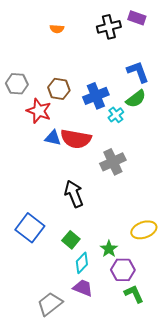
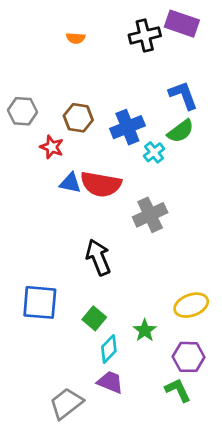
purple rectangle: (137, 18) -> (182, 24), size x1.4
red star: (39, 111) -> (52, 147), size x0.7
blue square: (30, 228) -> (40, 302), turned -32
purple hexagon: (123, 270) -> (189, 357), moved

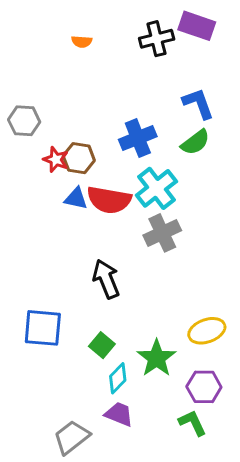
brown hexagon: (78, 118) -> (79, 158), moved
cyan cross: (154, 152) -> (157, 188), moved, size x1.8
green star: (145, 330) -> (157, 358), size x1.5

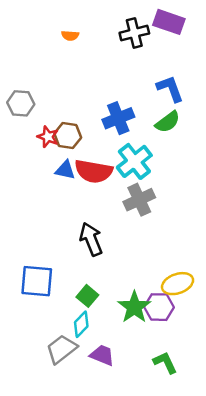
cyan diamond: (118, 378) -> (81, 324), moved
purple hexagon: (204, 387) -> (159, 307), moved
gray trapezoid: (72, 437) -> (62, 349), moved

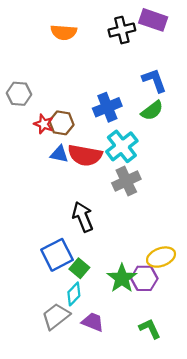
orange semicircle: (70, 36) -> (64, 32), size x1.6
blue square: (37, 281) -> (57, 255), moved, turned -32

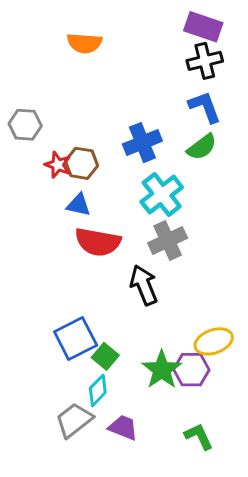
black cross: (122, 30) -> (205, 61), moved
red semicircle: (85, 155) -> (98, 242), moved
black arrow: (83, 217) -> (144, 285), moved

